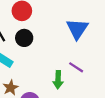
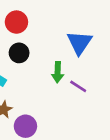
green arrow: (58, 80) -> (58, 72), moved

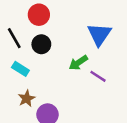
green arrow: (58, 72) -> (78, 63), turned 54

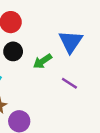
green arrow: (78, 63) -> (43, 61), moved

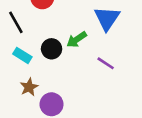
black circle: (13, 51) -> (52, 49), moved

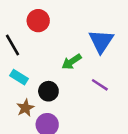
black circle: (52, 49) -> (48, 91), moved

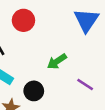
blue triangle: (101, 41) -> (86, 20), moved

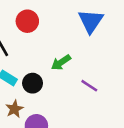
black circle: (34, 91) -> (33, 83), moved

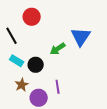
blue triangle: (91, 21) -> (81, 37), moved
purple line: (89, 86) -> (58, 87), moved, turned 48

